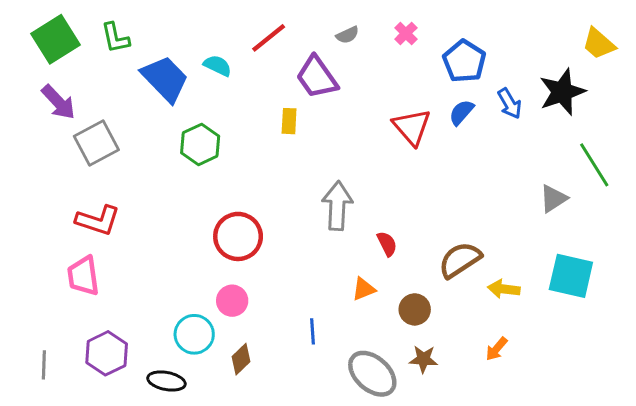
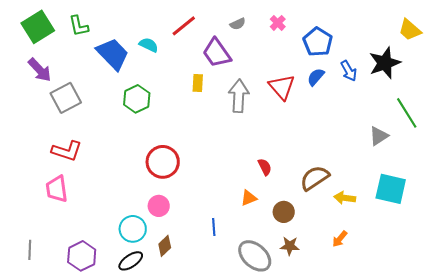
gray arrow: (337, 206) -> (239, 96), moved
purple hexagon: (107, 353) -> (82, 256), moved
black ellipse: (166, 381) -> (131, 261), moved, turned -45

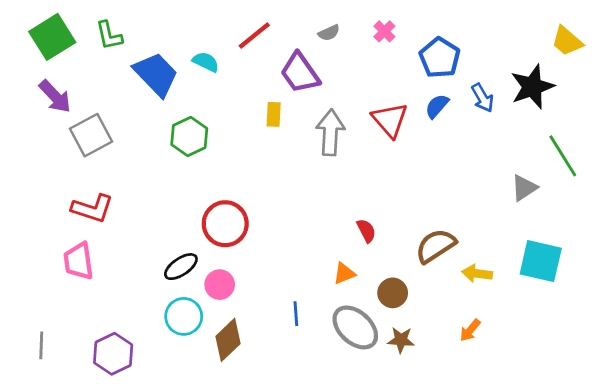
brown diamond: (165, 246) -> (228, 340), size x1.4
gray ellipse: (255, 256) -> (355, 327), moved
black ellipse: (131, 261) -> (181, 267), moved

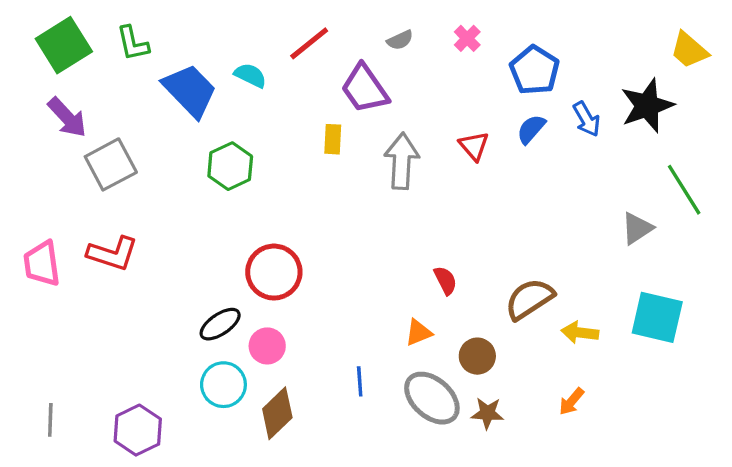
red triangle: (390, 120) -> (474, 146), size x0.7
pink trapezoid: (79, 261) -> (42, 264), moved

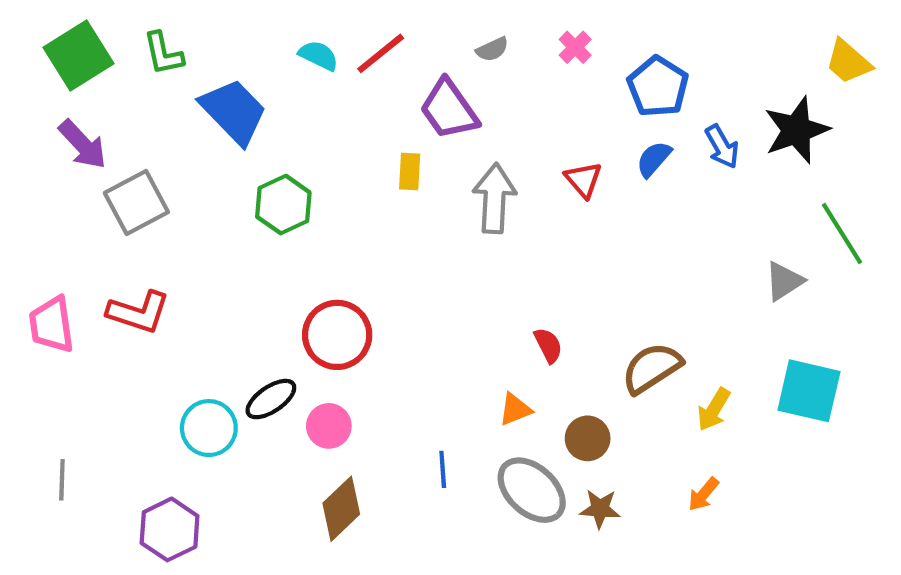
cyan semicircle: (250, 75) -> (319, 56), moved
yellow arrow: (580, 333) -> (714, 409), turned -66
cyan circle: (223, 385) -> (209, 428), moved
gray line: (50, 420) -> (62, 480), moved

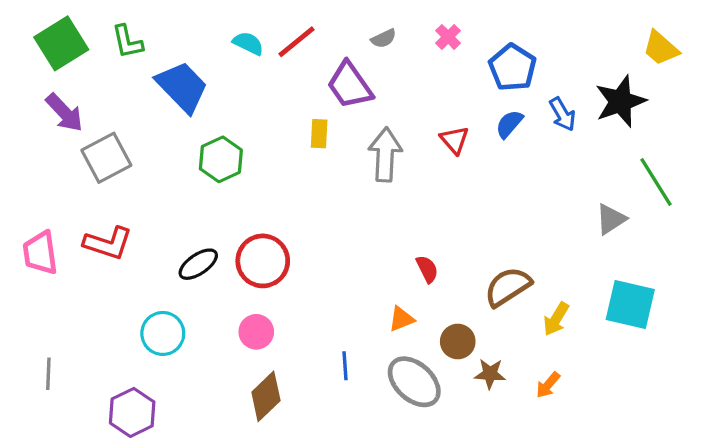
black ellipse: (271, 399) -> (198, 264), moved
brown star: (600, 509) -> (490, 374), moved

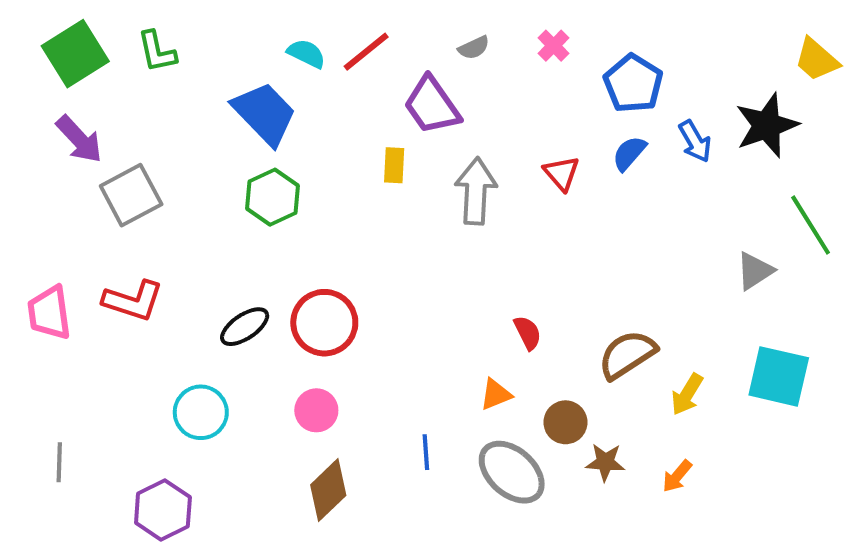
blue trapezoid: (182, 87) -> (265, 113), moved

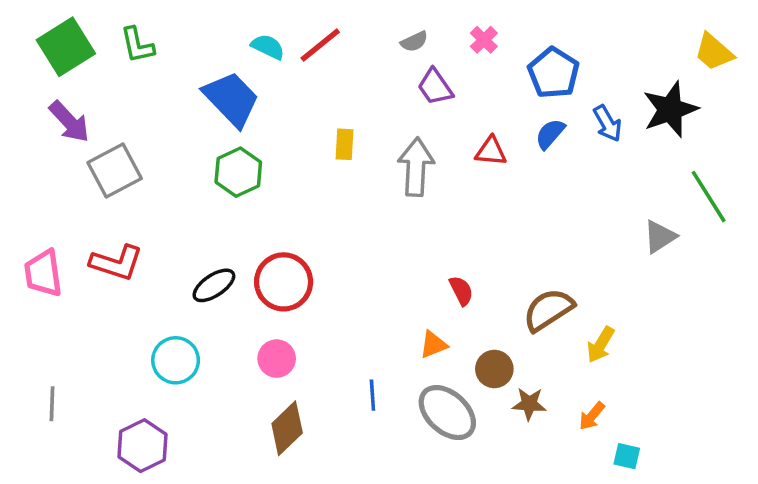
purple trapezoid: (432, 105) -> (435, 87), moved, size x0.7
red triangle: (561, 173) -> (491, 151), turned -44
cyan square: (779, 376) -> (627, 456), moved, size x0.5

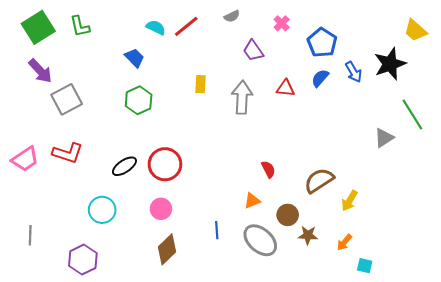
gray semicircle: (414, 42) -> (232, 16), moved
blue trapezoid: (231, 99) -> (135, 58), size x0.6
pink trapezoid: (43, 273) -> (25, 159), turned -116

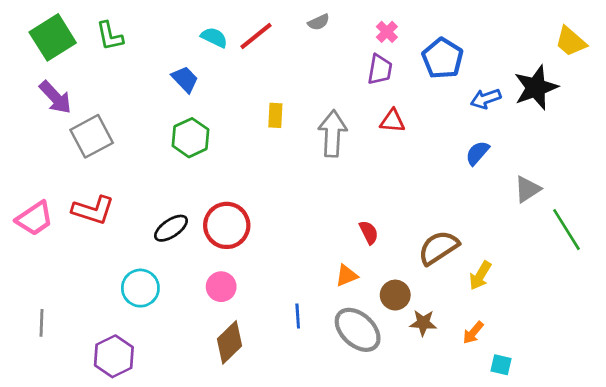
purple trapezoid: (253, 51) -> (380, 69), moved, turned -135
blue arrow: (354, 72) -> (486, 99), turned 100
blue semicircle: (320, 78) -> (477, 153), moved
green line: (412, 115) -> (566, 230), moved

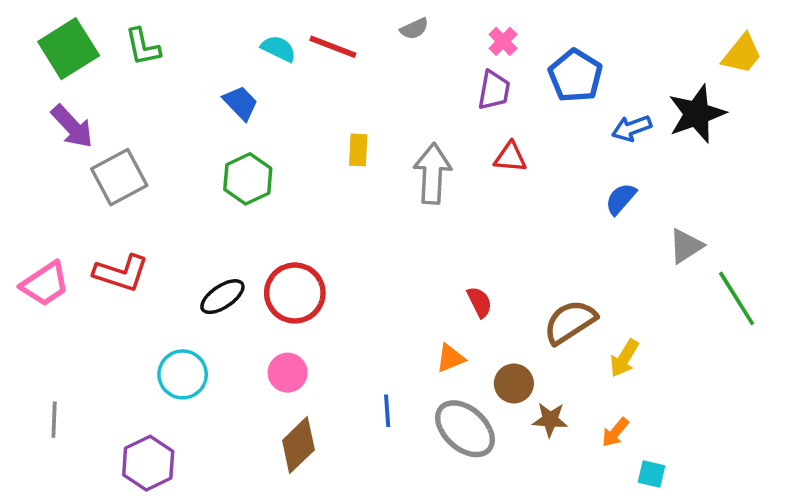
red line: (256, 36) -> (333, 47), turned 60
yellow trapezoid: (571, 42) -> (742, 54), turned -92

